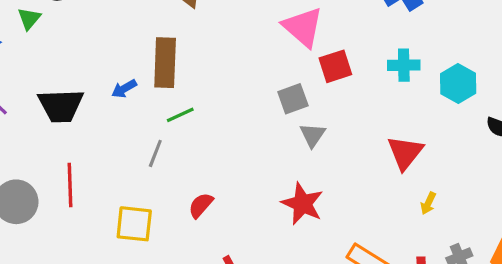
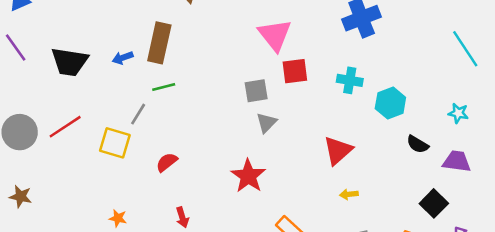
red line: (70, 185) -> (65, 127), turned 48
yellow arrow: (428, 203) -> (349, 194), turned 48
yellow square: (134, 224) -> (115, 143), moved

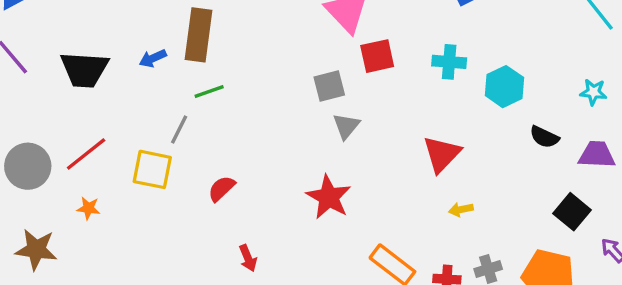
brown star: (21, 196) -> (36, 249), size x1.4
orange star: (118, 218) -> (88, 208), moved

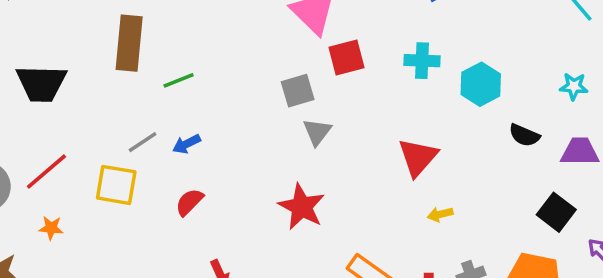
brown rectangle: (198, 35) -> (129, 43), moved
blue arrow: (153, 58) -> (186, 144), moved
green line: (209, 91) -> (179, 80), moved
gray line: (179, 129) -> (143, 142), turned 32

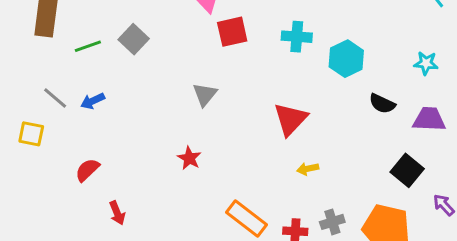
gray square: (298, 91) -> (134, 39), moved, turned -32
gray line: (143, 142) -> (55, 98), turned 72
yellow square: (116, 185) -> (31, 134), size x0.7
red semicircle: (189, 202) -> (87, 170), moved
red star: (302, 207) -> (189, 158), size x0.6

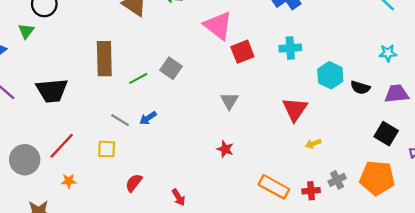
cyan hexagon: (346, 59) -> (330, 75), moved
red semicircle: (87, 170) -> (134, 183), moved

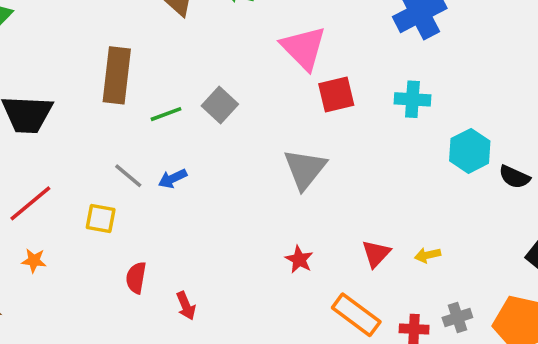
gray triangle: (229, 101) -> (305, 169), size x1.5
red triangle: (295, 109) -> (376, 254), moved, size x0.7
red star: (225, 149) -> (299, 259), moved
red semicircle: (134, 183) -> (136, 278), turned -36
red arrow: (178, 197) -> (186, 306), moved

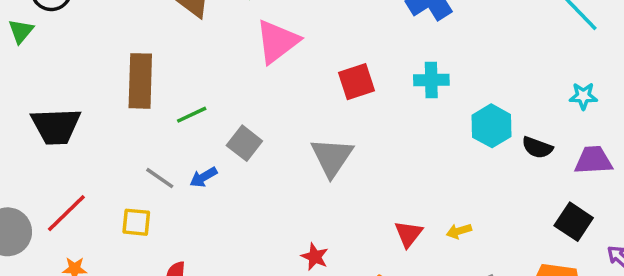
pink triangle: (304, 48) -> (277, 41), moved, turned 42
gray square: (220, 105) -> (244, 143), moved
red star: (299, 259) -> (315, 257), moved

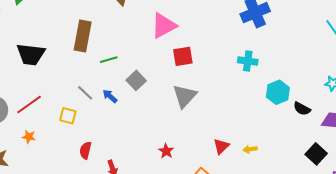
red square: (356, 82) -> (183, 56), moved
blue arrow: (203, 177) -> (110, 96), turned 63

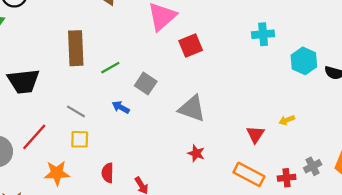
gray line: (85, 93) -> (76, 111), moved
gray triangle: (185, 96) -> (192, 109), moved, turned -40
orange star: (29, 137) -> (57, 173), moved, size x1.6
yellow arrow: (250, 149) -> (287, 120), moved

